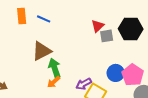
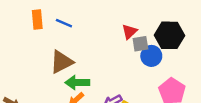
green arrow: (55, 68) -> (77, 83), turned -72
blue circle: (116, 73) -> (151, 56), moved

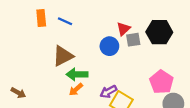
blue circle: (151, 56) -> (109, 46), moved

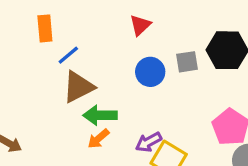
blue line: (65, 21) -> (68, 55), moved, turned -64
red triangle: (124, 29) -> (140, 25), moved

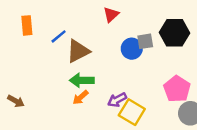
orange rectangle: (45, 28) -> (27, 25), moved
blue circle: (150, 72) -> (132, 49), moved
brown triangle: (78, 87) -> (78, 51), moved

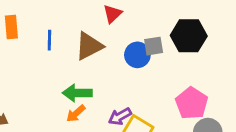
blue line: (59, 36) -> (49, 40), turned -49
brown triangle: (78, 51) -> (89, 46), moved

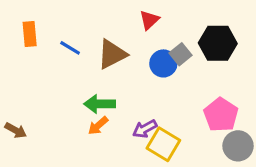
red triangle: (112, 14) -> (149, 20), moved
blue line: (49, 40) -> (70, 48), turned -60
gray square: (154, 46) -> (180, 54), turned -30

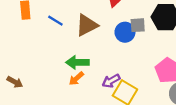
gray square: (180, 54) -> (138, 25), turned 35

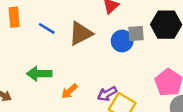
green arrow: (77, 62) -> (39, 74), moved

